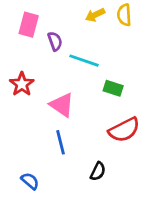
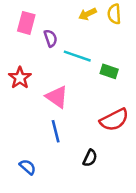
green rectangle: (113, 88) -> (109, 71), moved

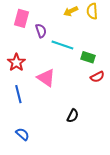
red semicircle: (114, 120) -> (97, 77), moved, size x0.6
blue line: (56, 131) -> (18, 94), moved
black semicircle: (90, 158) -> (73, 116), moved

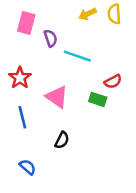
green rectangle: (88, 57) -> (98, 99), moved
red semicircle: (97, 77) -> (113, 82), moved
black semicircle: (73, 116) -> (62, 140), moved

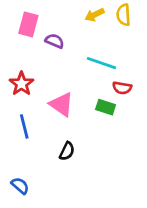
purple semicircle: (50, 38) -> (55, 41), turned -48
cyan line: (77, 56) -> (101, 63), moved
red semicircle: (113, 82) -> (122, 88), turned 36
blue semicircle: (28, 167) -> (20, 186), moved

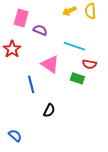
red star: (21, 84) -> (12, 49), moved
pink triangle: (61, 104) -> (50, 64), moved
blue line: (24, 126) -> (31, 84), moved

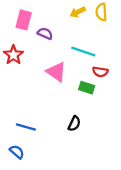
blue line: (31, 84) -> (26, 127), moved, turned -60
black semicircle: (49, 110) -> (74, 124), moved

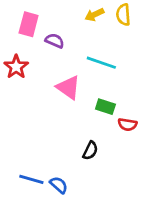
red semicircle: (100, 72) -> (127, 124), moved
blue line: (26, 127) -> (31, 179), moved
blue semicircle: (17, 152) -> (59, 185), moved

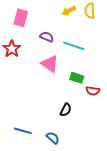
purple semicircle: (55, 41) -> (47, 37), moved
blue semicircle: (59, 185) -> (53, 138), moved

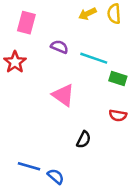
pink triangle: (50, 64) -> (63, 95), moved
green rectangle: (77, 78) -> (118, 79), moved
blue semicircle: (53, 138) -> (56, 176), moved

